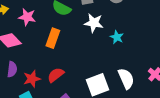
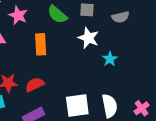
orange rectangle: (53, 38) -> (41, 44), turned -36

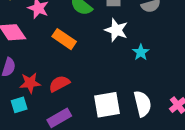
orange rectangle: (41, 44) -> (64, 39), turned -50

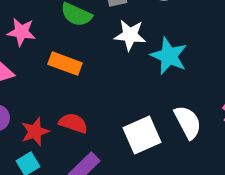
cyan star: (141, 52) -> (169, 56), size x1.6
red semicircle: (59, 84) -> (73, 123), turned 60

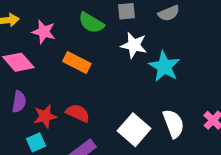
white square: (142, 135) -> (134, 130), turned -32

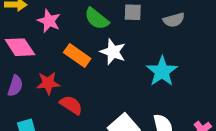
white star: (134, 45) -> (113, 52), moved
red star: (45, 116) -> (48, 83), moved

